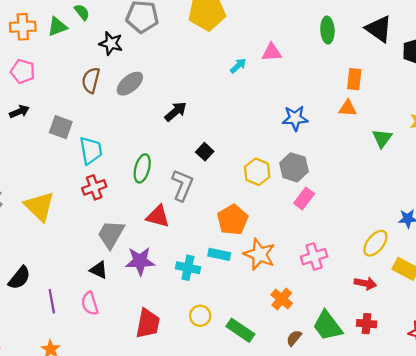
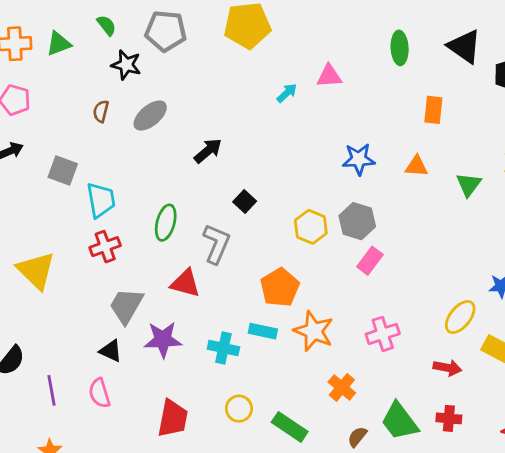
green semicircle: (82, 12) -> (106, 25), moved
brown semicircle: (91, 80) -> (101, 111), size x0.7
orange triangle: (348, 108) -> (416, 166), moved

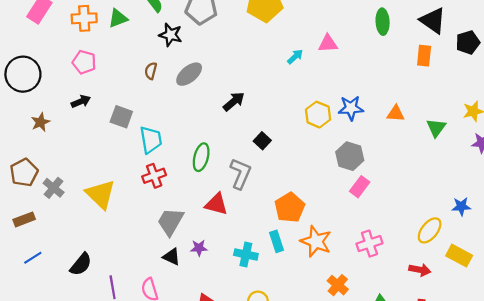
orange rectangle: (433, 110) -> (424, 56), moved
yellow hexagon: (311, 227) -> (318, 115), moved
cyan rectangle: (263, 331) -> (277, 241), turned 60
purple star: (163, 340) -> (199, 248), size x0.6
black triangle: (111, 351) -> (172, 257), moved

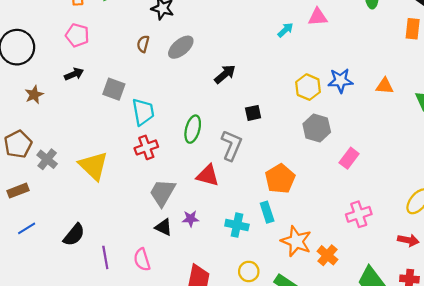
black square: (262, 141) -> (253, 113), turned 35
gray hexagon: (350, 156) -> (317, 128), moved
orange star: (316, 241) -> (296, 241), moved

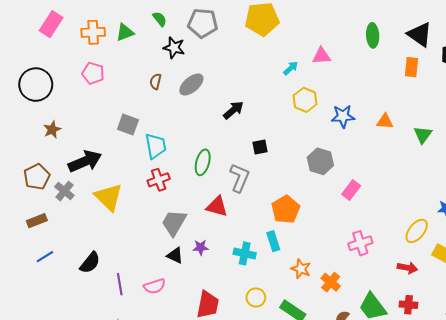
black arrow: (74, 74) -> (85, 161), moved, size x1.8
yellow hexagon: (308, 87) -> (305, 100), moved
orange star: (296, 241) -> (301, 269), size x0.7
pink semicircle: (142, 260) -> (155, 286), turned -90

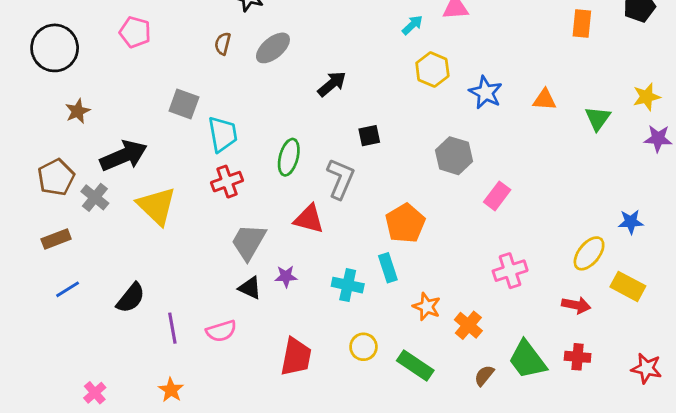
blue star: (343, 116) -> (486, 92), turned 30

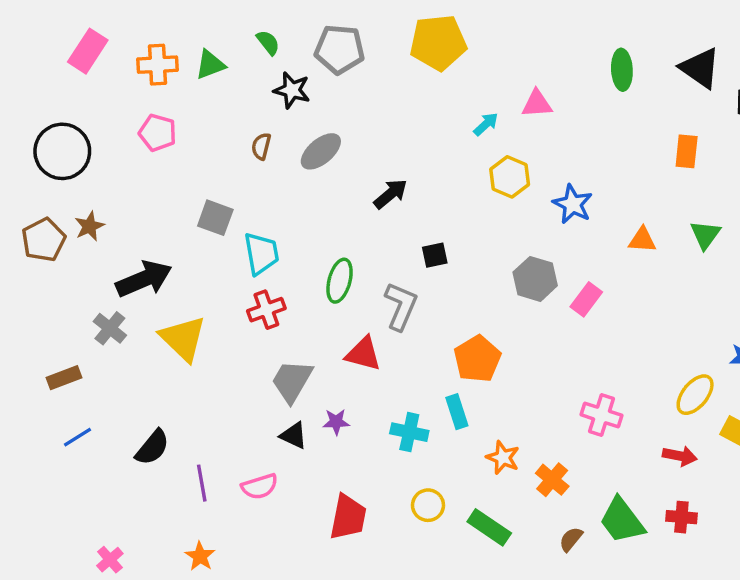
orange rectangle: (582, 24) -> (687, 151), moved
orange triangle: (545, 100) -> (642, 240), moved
brown pentagon: (56, 177) -> (44, 240), moved
pink rectangle: (497, 196) -> (586, 299), moved
pink cross: (510, 271) -> (601, 415), turned 36

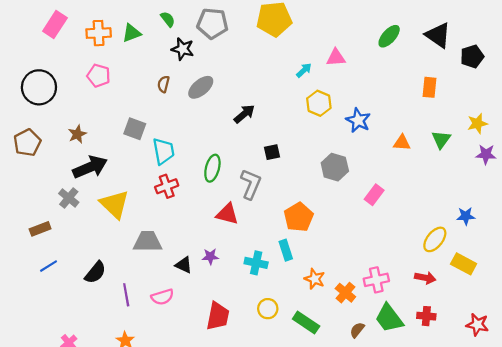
green ellipse: (622, 70) -> (389, 36), turned 45
brown star: (89, 226) -> (77, 134), moved
pink rectangle: (586, 299) -> (374, 195), moved
gray trapezoid: (292, 381) -> (148, 242), moved, turned 60
pink cross: (601, 415) -> (376, 280), moved, turned -30

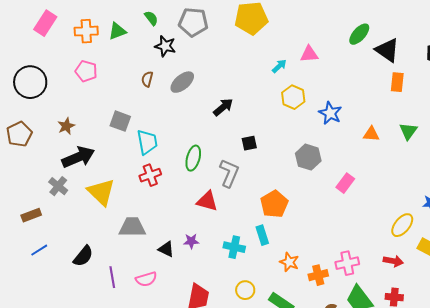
black triangle: (438, 35) -> (387, 50), moved
orange cross: (345, 293) -> (318, 275), turned 36

